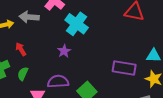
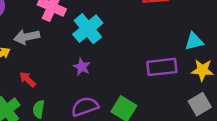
cyan cross: (77, 24) -> (88, 29), turned 30

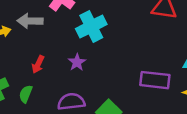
red arrow: (28, 79) -> (38, 64), moved, turned -120

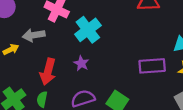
red arrow: (38, 64) -> (48, 72), size x1.6

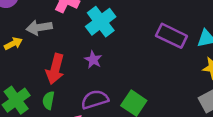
purple rectangle: (152, 66) -> (171, 36), moved, turned 30

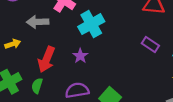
purple rectangle: (171, 36) -> (150, 44), size x0.7
yellow arrow: (13, 44) -> (13, 44), moved

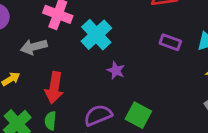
purple star: (80, 56) -> (116, 70), moved

